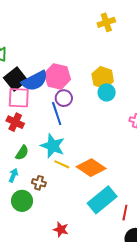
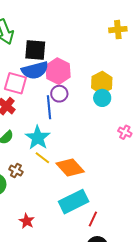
black square: (16, 79) -> (35, 50), moved, turned 30

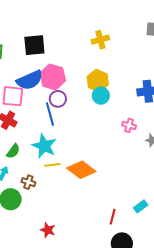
yellow cross: (118, 30) -> (100, 40), moved
black square: (35, 50) -> (34, 45), moved
yellow line: (42, 158) -> (52, 165), turned -35
cyan rectangle: (74, 202) -> (141, 206), moved, size x0.5

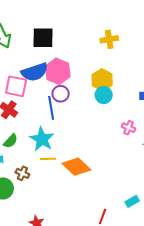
cyan rectangle: (141, 206) -> (132, 201), moved

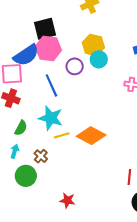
black square: (43, 38) -> (45, 29), moved
purple circle: (61, 94) -> (75, 66), moved
brown cross: (22, 173) -> (41, 156), turned 32

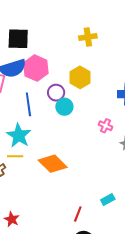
black square: (45, 29) -> (18, 39), moved
cyan circle: (99, 59) -> (64, 107), moved
yellow line: (62, 135) -> (15, 156), moved

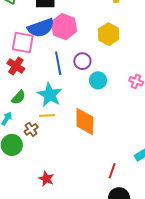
purple circle: (56, 93) -> (82, 61), moved
cyan circle: (64, 107) -> (98, 80), moved
orange diamond: (53, 164) -> (85, 121), turned 48

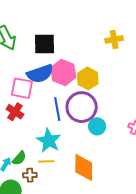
yellow hexagon: (109, 34) -> (88, 78), moved
purple circle: (82, 61) -> (82, 107), size x1.8
green semicircle: (18, 97) -> (19, 158), moved
brown cross: (31, 129) -> (30, 175), turned 32

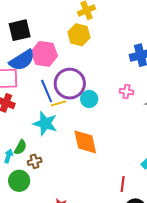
yellow hexagon: (88, 78) -> (79, 35), moved
yellow line: (46, 161) -> (58, 103), moved

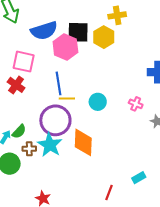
black square: (20, 30) -> (78, 32), moved
blue semicircle: (22, 60) -> (44, 31), moved
purple circle: (70, 84) -> (55, 120), moved
cyan star: (45, 123) -> (50, 145), moved

